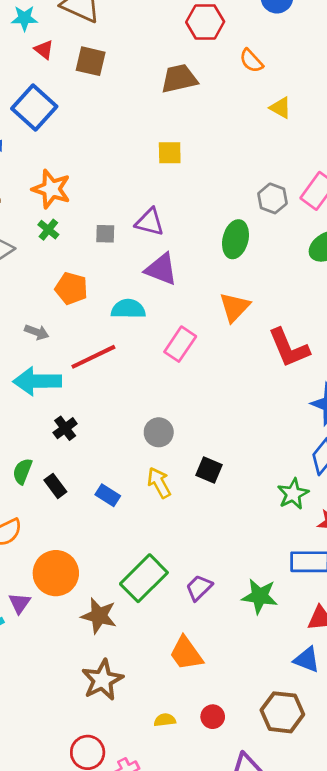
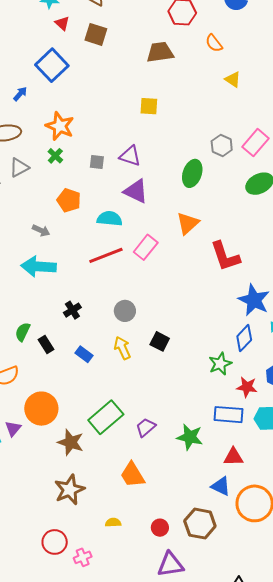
red line: (93, 357) -> (106, 255), moved
black cross: (65, 428) -> (72, 310), moved
red circle: (213, 717) -> (160, 528), moved

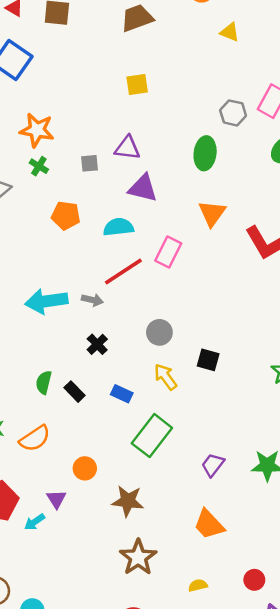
gray arrow: (41, 230) -> (92, 300), moved
orange circle: (41, 409) -> (85, 468), size x0.6
green rectangle: (106, 417) -> (152, 436), moved

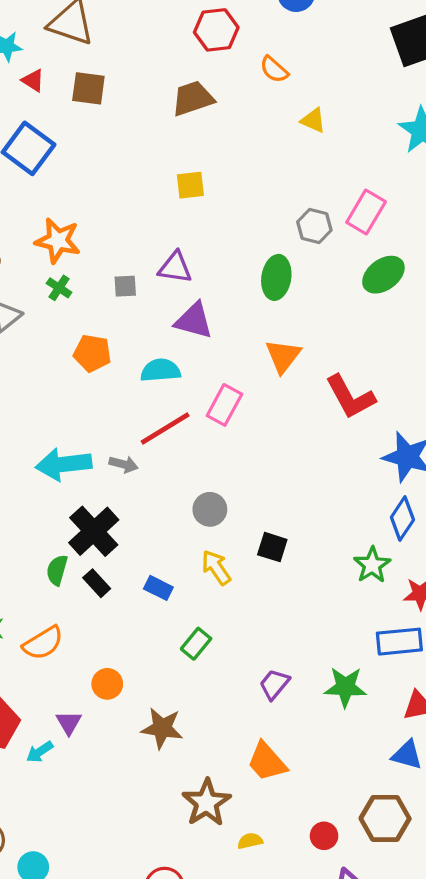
black cross: (97, 344) -> (94, 531), moved, size x1.8
green rectangle: (152, 436) -> (196, 644), size x0.6
brown star: (138, 557) -> (207, 803), moved

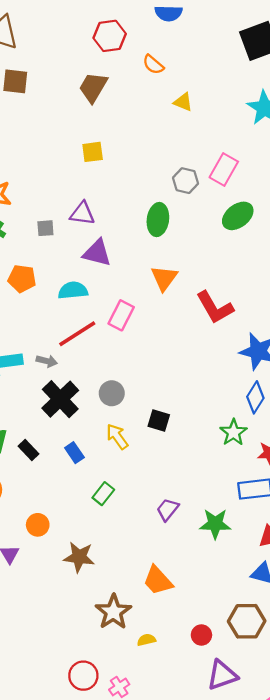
brown trapezoid: (193, 98) -> (93, 87), turned -40
black cross: (94, 531) -> (60, 399), moved
blue rectangle: (158, 588) -> (74, 453), turned 30
purple trapezoid: (274, 684) -> (168, 510), moved

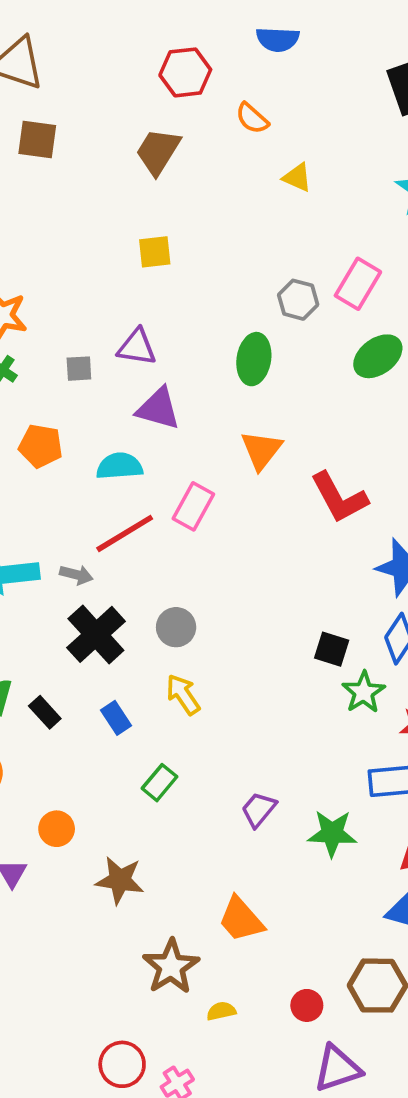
black square: (159, 421) -> (332, 649), moved

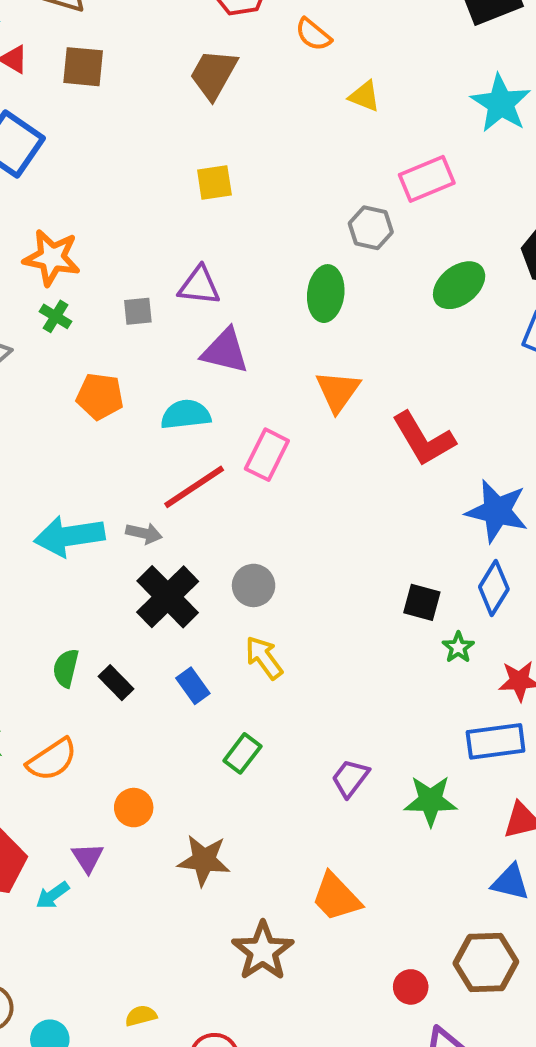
pink rectangle: (358, 284) -> (427, 179), moved, turned 39
green star: (364, 692) -> (458, 647), size x0.7
yellow semicircle: (221, 1011) -> (141, 1016), moved

